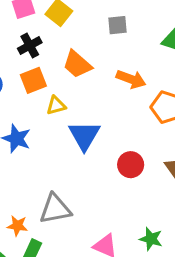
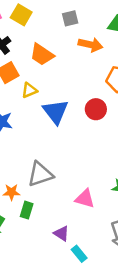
orange arrow: (131, 79) -> (90, 45), moved
red circle: (131, 165) -> (96, 109), moved

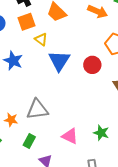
yellow triangle: (29, 90) -> (41, 39), turned 48
green rectangle: (27, 210) -> (29, 141), moved

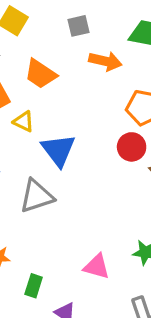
red circle: (92, 65) -> (132, 147), moved
gray triangle: (37, 109) -> (37, 196), moved

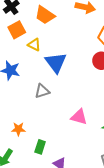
gray triangle: (37, 196) -> (42, 91), size x0.7
pink triangle: (97, 267) -> (79, 117), moved

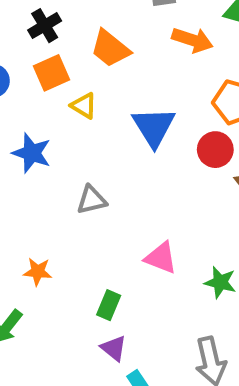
blue triangle: (56, 63) -> (154, 127), moved
green rectangle: (40, 147) -> (109, 305), moved

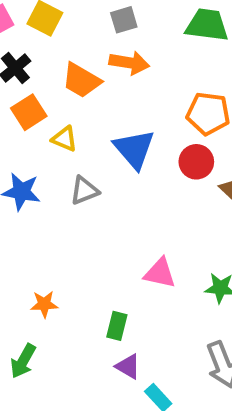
orange arrow: (192, 40) -> (129, 63), moved
gray triangle: (92, 200) -> (84, 191), moved

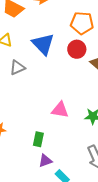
purple triangle: (128, 366) -> (45, 161), turned -48

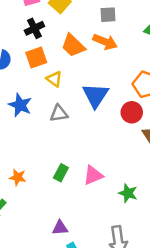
pink triangle: (60, 110) -> (93, 175), turned -48
green rectangle: (38, 139) -> (61, 173), moved

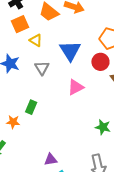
gray triangle: (59, 114) -> (42, 68), turned -49
green rectangle: (61, 173) -> (31, 107), moved
pink triangle: (93, 175) -> (76, 87), moved

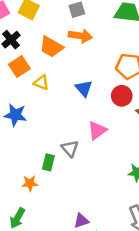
blue triangle: (70, 51) -> (84, 88), size x0.7
gray triangle: (42, 68) -> (70, 148), moved

